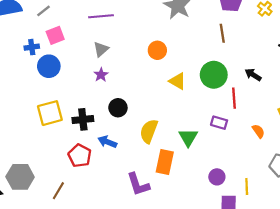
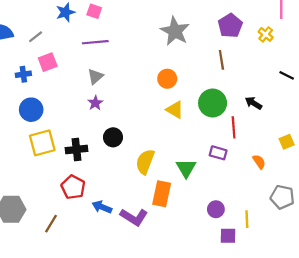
orange circle: (157, 50) -> (167, 79), moved
blue circle: (49, 66) -> (31, 110), moved
blue arrow: (107, 142) -> (102, 207), moved
purple L-shape: (138, 184) -> (134, 217), turned -40

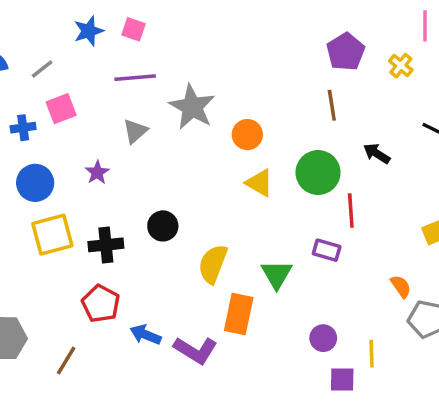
gray star: (175, 31) -> (192, 107), moved
purple star: (95, 103) -> (97, 173), moved
black arrow: (253, 103) -> (377, 154), moved
orange semicircle: (259, 162) -> (401, 286), moved

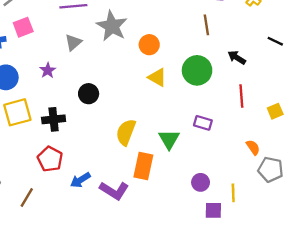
red line: (351, 210) -> (241, 96), moved
black circle: (163, 226) -> (89, 94), moved
blue arrow: (146, 335) -> (80, 180), turned -54

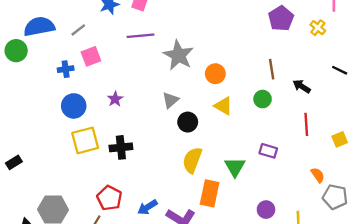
brown line: (206, 25) -> (272, 69), moved
gray triangle: (73, 42) -> (170, 100), moved
green circle: (197, 70) -> (263, 99), size x0.6
black circle: (89, 94) -> (188, 122), moved
red pentagon: (50, 159) -> (109, 198), moved

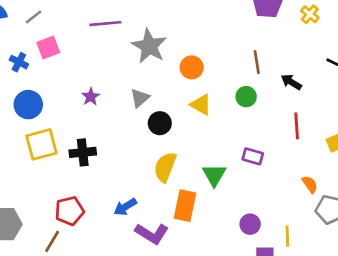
blue cross: (66, 69) -> (19, 62), turned 35
purple star: (115, 99) -> (91, 97), moved
red pentagon: (109, 198) -> (69, 211), turned 30
blue arrow: (147, 207) -> (125, 207), moved

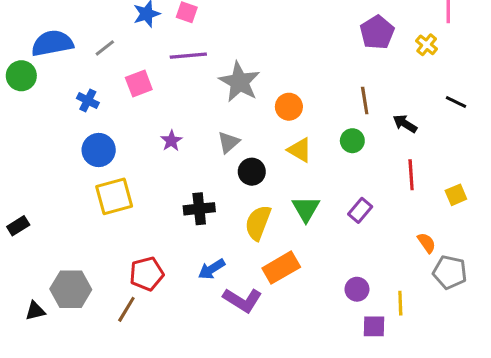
pink square: (48, 47) -> (139, 83), moved
black cross: (83, 152) -> (199, 209), moved
purple rectangle: (253, 156) -> (360, 210), turned -66
green triangle: (214, 175) -> (306, 209), moved
orange rectangle: (185, 206) -> (281, 268), turned 48

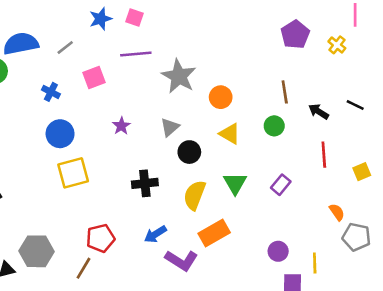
black line: (456, 102) -> (355, 105), moved

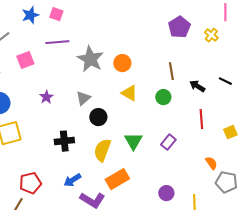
orange circle: (221, 97) -> (122, 63), moved
yellow triangle: (230, 134) -> (129, 93), moved

